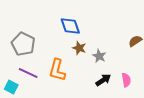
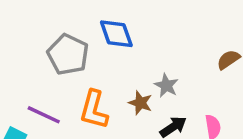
gray pentagon: (23, 44) -> (68, 54), moved
brown star: (79, 48) -> (140, 103), moved

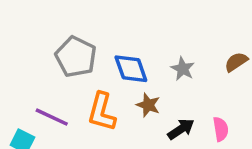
blue diamond: (116, 34) -> (131, 69), moved
gray star: (166, 86) -> (183, 69), moved

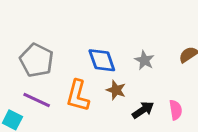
gray pentagon: (76, 57) -> (37, 60), moved

